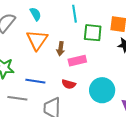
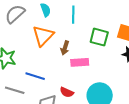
cyan line: (75, 14) -> (73, 15), moved
red semicircle: (69, 84) -> (67, 92), moved

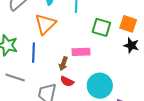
brown arrow: (65, 48) -> (63, 64), moved
blue line: (35, 76) -> (34, 53), moved, turned 72

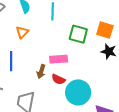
orange triangle: (45, 24) -> (22, 32), size x0.6
red semicircle: (67, 81) -> (58, 79), moved

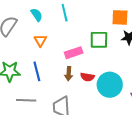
green square: (78, 34) -> (99, 40), moved
pink rectangle: (59, 59) -> (74, 53), moved

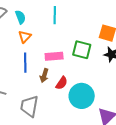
cyan semicircle: (37, 15) -> (20, 17), moved
blue line: (37, 71) -> (25, 63), moved
red semicircle: (87, 77) -> (62, 83), turned -80

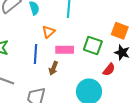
orange triangle: (25, 37) -> (48, 32), moved
red semicircle: (62, 83) -> (109, 70), moved

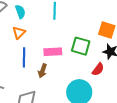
orange triangle: (48, 32) -> (19, 33), moved

